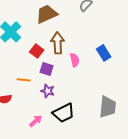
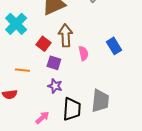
orange line: (24, 80) -> (22, 70), moved
gray trapezoid: (108, 107) -> (100, 101), moved
black trapezoid: (64, 113) -> (72, 109), turned -60

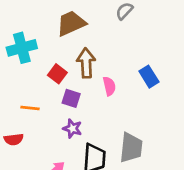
cyan cross: (16, 24) -> (22, 48), turned 30

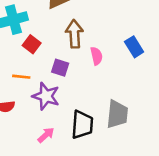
red square: (57, 74) -> (32, 44), moved
purple star: (72, 128) -> (46, 96), moved, size x1.5

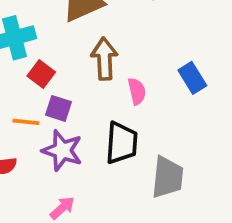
purple square: (60, 68) -> (58, 108), moved
black trapezoid: (82, 125) -> (122, 143), moved

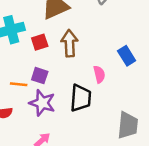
red square: (41, 74) -> (40, 42), moved, turned 35
pink semicircle: (137, 91) -> (99, 74), moved
gray trapezoid: (167, 177) -> (128, 125), moved

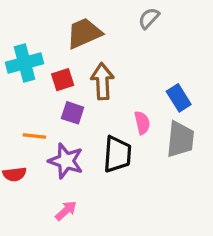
purple square: (40, 76) -> (73, 113), moved
gray trapezoid: (128, 125) -> (180, 139), moved

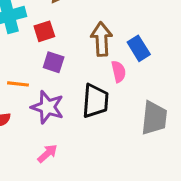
brown arrow: (102, 81) -> (102, 39), moved
blue rectangle: (179, 98) -> (139, 48), moved
gray trapezoid: (180, 139) -> (154, 118), moved

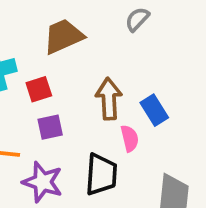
purple square: (54, 62) -> (50, 127), turned -30

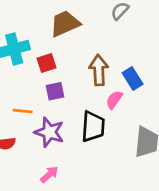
pink semicircle: (130, 138) -> (114, 100), turned -132

